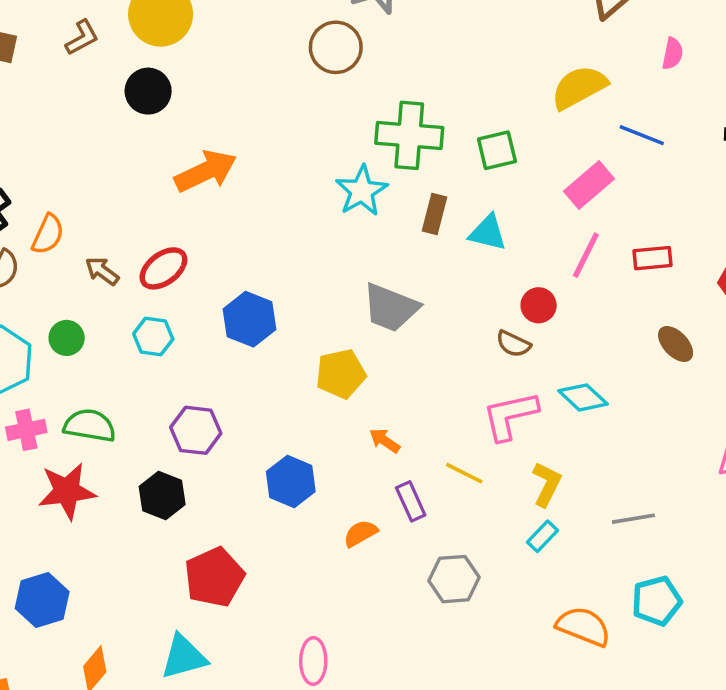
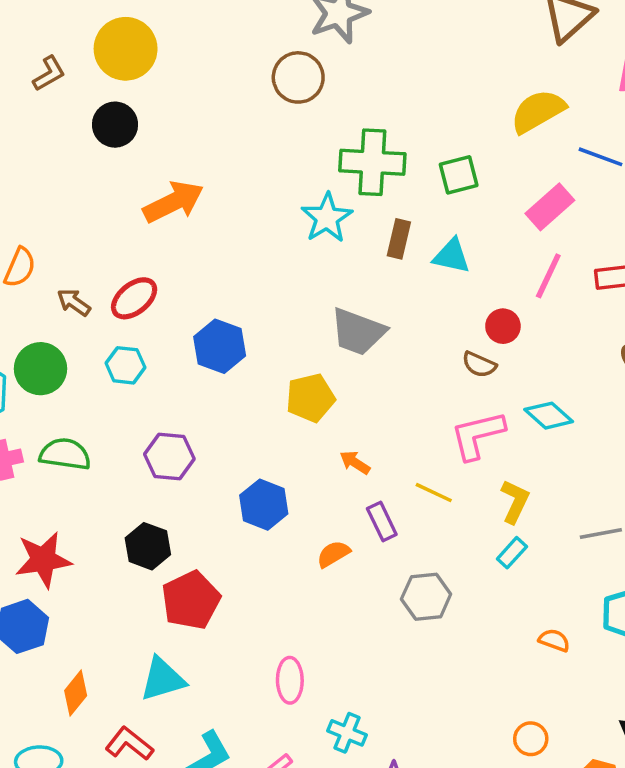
green circle: (67, 338) -> (41, 369), size x1.5
red star: (67, 491) -> (43, 560), moved
black hexagon: (162, 495) -> (148, 546), moved
orange semicircle: (583, 626) -> (554, 640), size x0.6

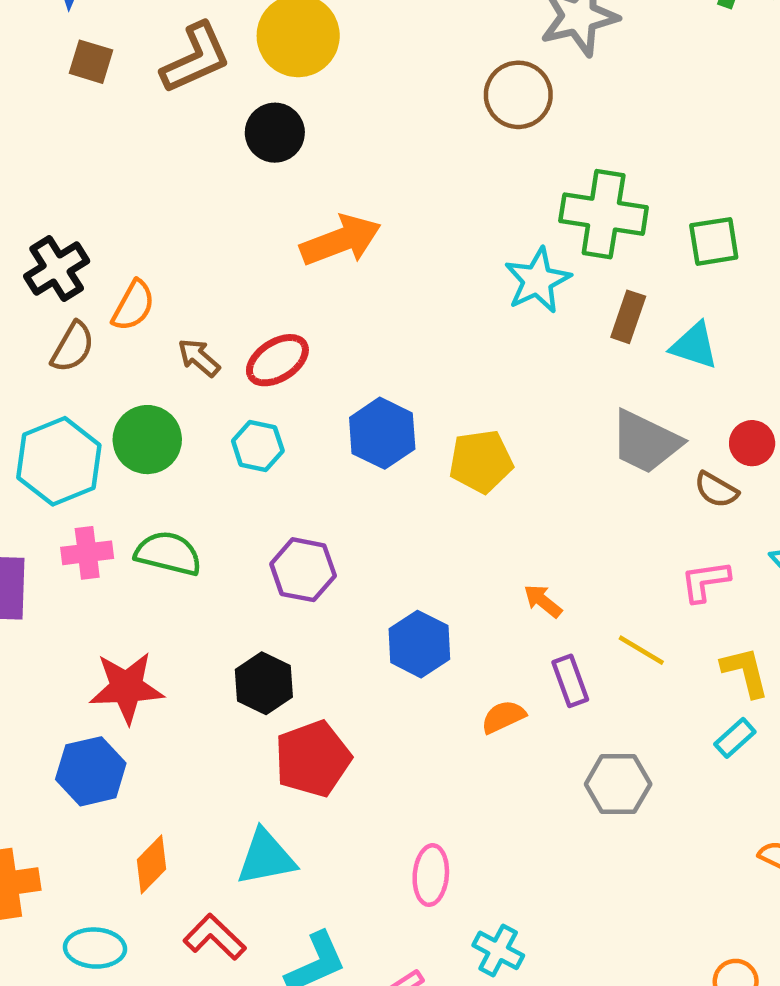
brown L-shape: (49, 74) -> (196, 58), size x1.6
gray trapezoid: (358, 332) -> (646, 442), moved
yellow pentagon: (310, 398) -> (481, 461), moved
pink L-shape: (478, 435) -> (705, 581), size x0.7
yellow L-shape: (515, 501) -> (745, 672), turned -45

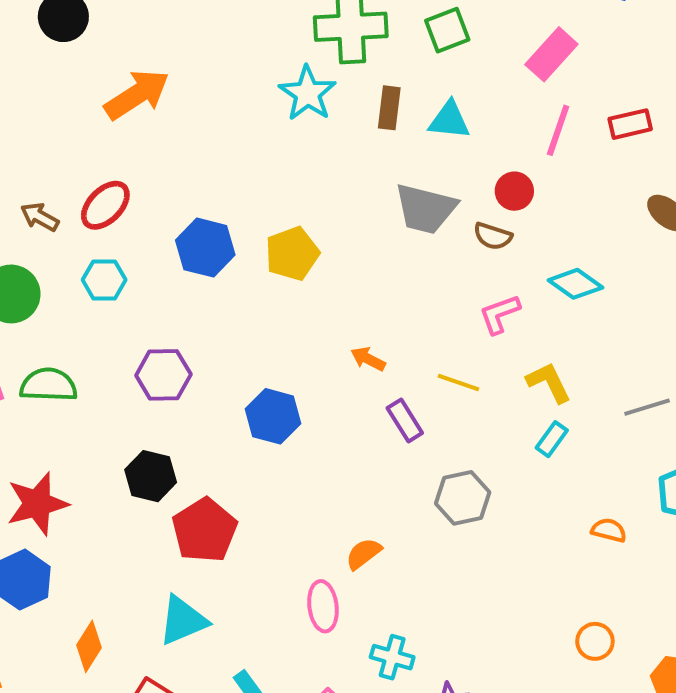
orange semicircle: (503, 717) -> (364, 554), moved

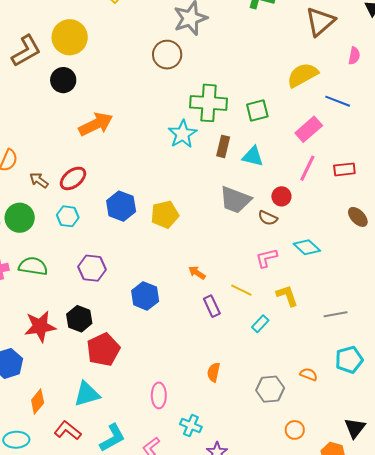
cyan rectangle: (552, 439) -> (260, 324), moved
gray hexagon: (463, 498) -> (270, 389), moved
red star: (37, 504) -> (40, 326), moved
orange semicircle: (364, 554) -> (214, 372), moved, turned -48

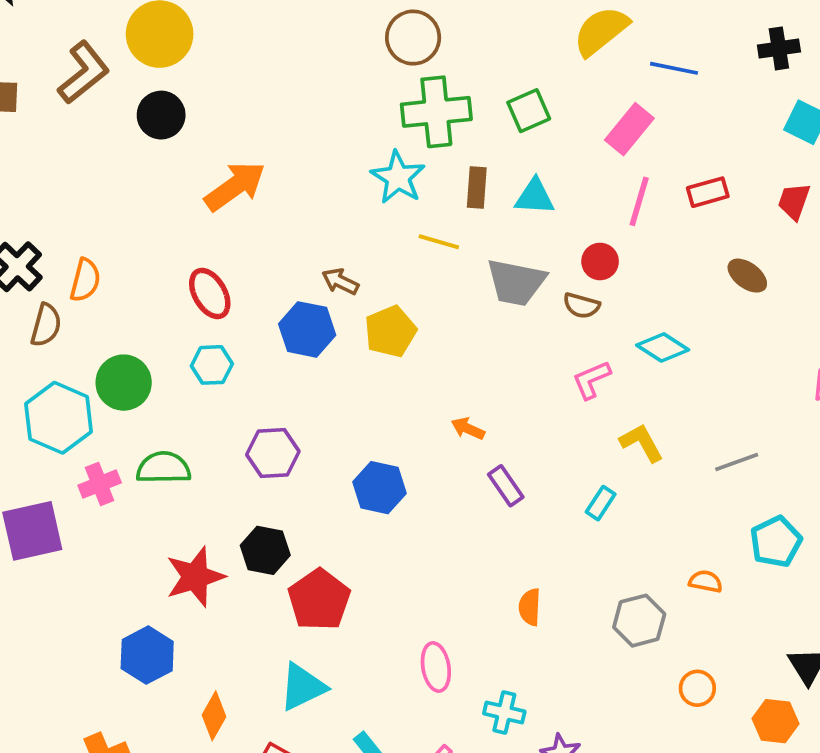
brown circle: (167, 55) -> (413, 38), moved
red ellipse: (73, 178) -> (210, 293), turned -72
brown arrow: (39, 180) -> (340, 282), moved
yellow line: (241, 290) -> (439, 242), moved

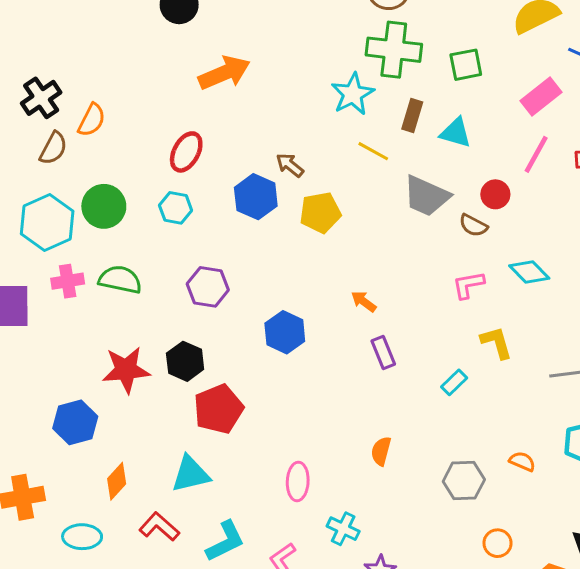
red ellipse: (210, 293) -> (186, 152), turned 45

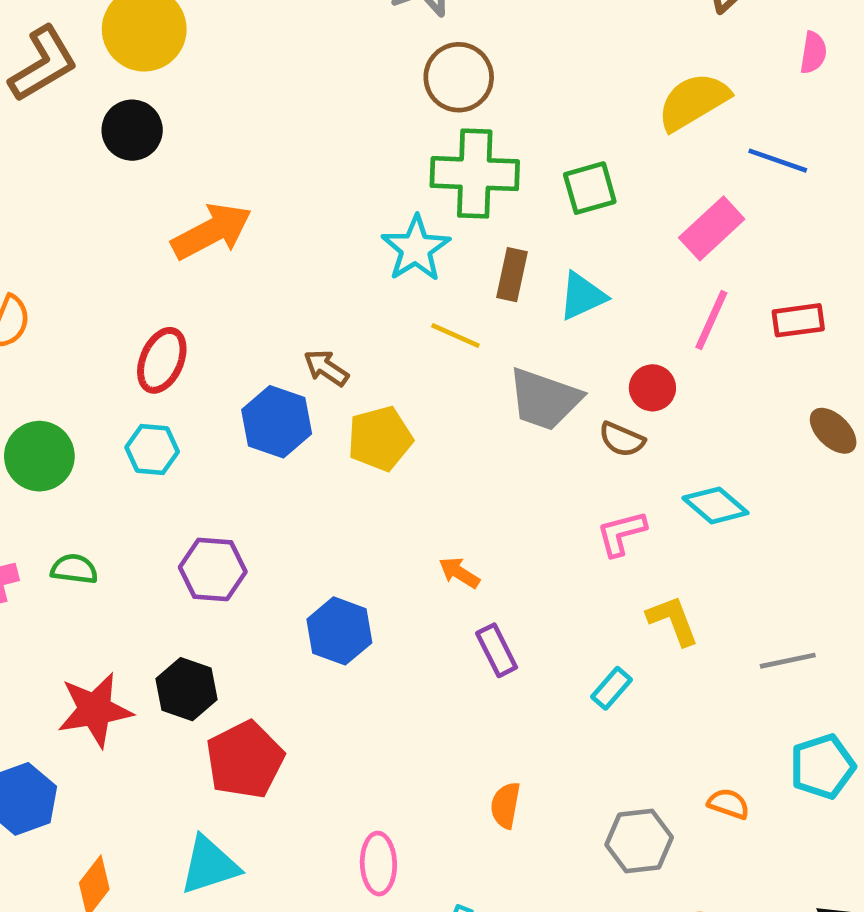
cyan triangle: (456, 133) -> (582, 296), turned -36
green semicircle: (120, 280) -> (74, 569), size x0.7

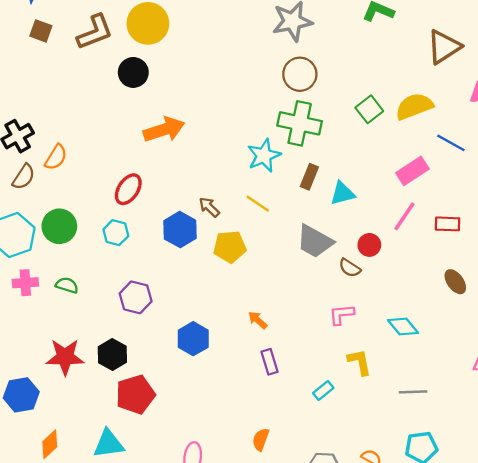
green square: (590, 188) -> (369, 109), moved, turned -32
yellow line: (455, 336) -> (258, 204), moved
cyan diamond: (715, 505) -> (403, 327), moved

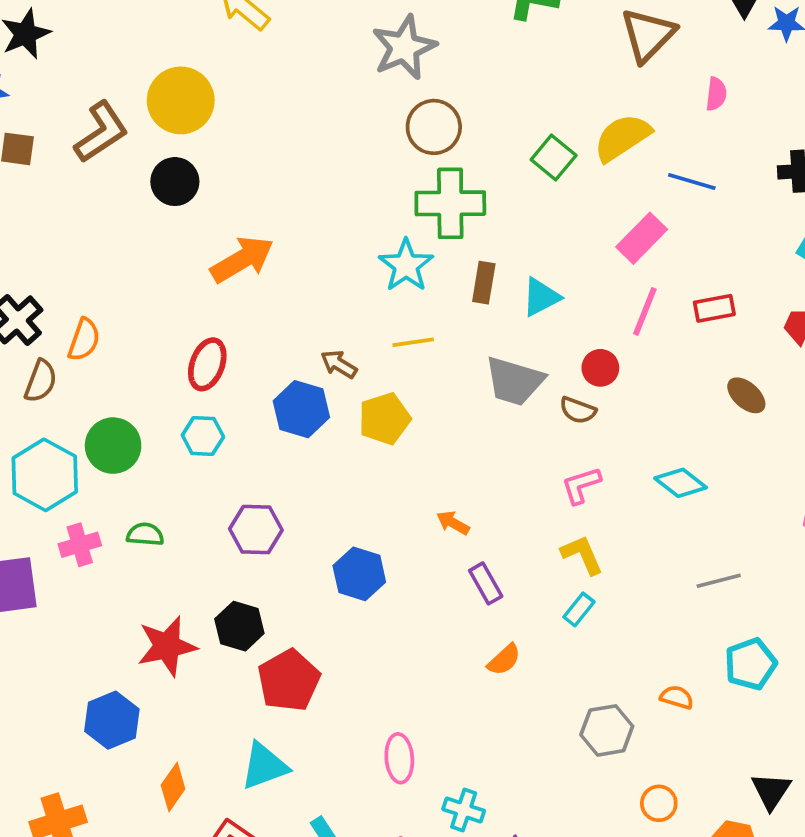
yellow line: (258, 204) -> (413, 342), turned -30
yellow L-shape: (360, 362) -> (582, 555), moved
orange semicircle: (261, 439) -> (504, 660), moved, turned -140

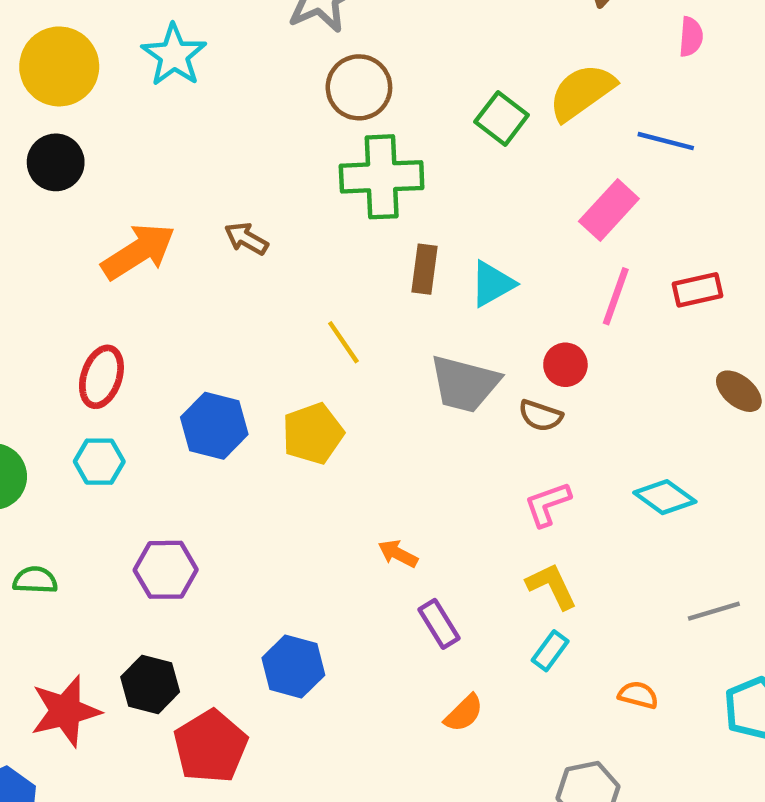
cyan star: (406, 265) -> (174, 55), moved
yellow line: (413, 342) -> (343, 342), turned 66
brown arrow: (339, 364) -> (246, 239), moved
blue hexagon: (359, 574) -> (293, 667), moved
orange semicircle: (677, 697) -> (638, 695), moved

